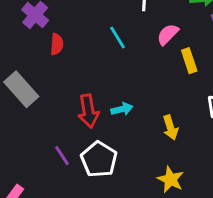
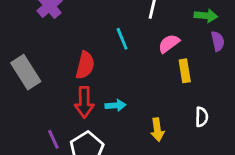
red semicircle: (57, 44) -> (85, 65), moved, size x1.4

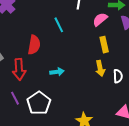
pink semicircle: (169, 43) -> (100, 19), moved
red arrow: (84, 102) -> (19, 69), moved
yellow arrow: (157, 130) -> (100, 68), moved

